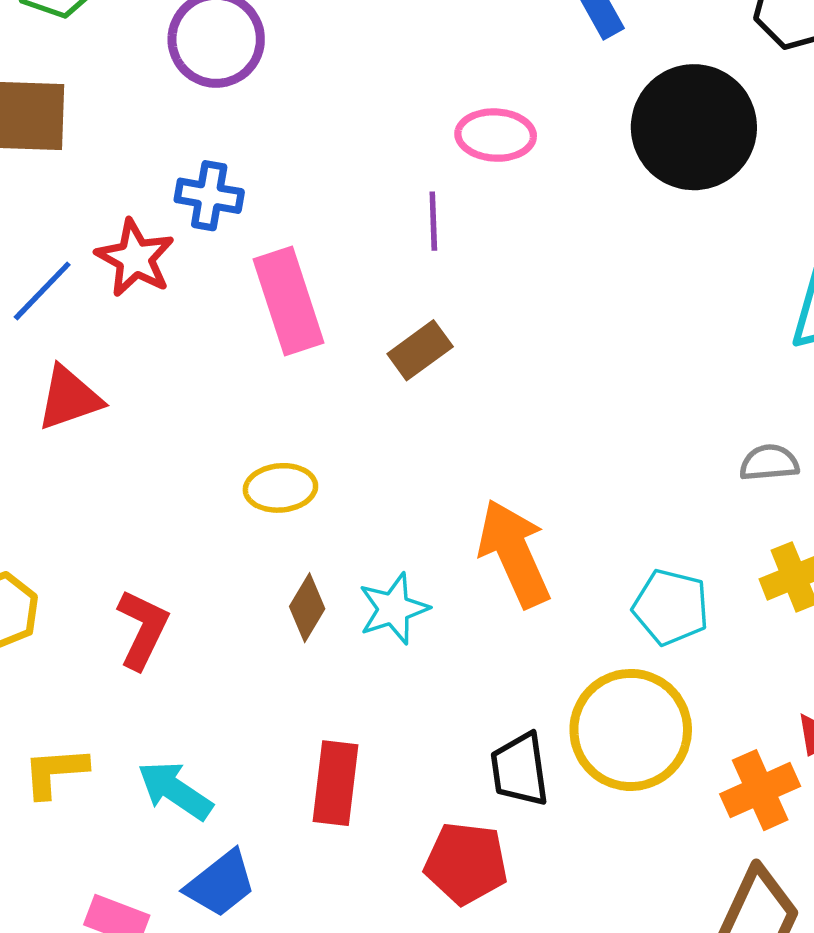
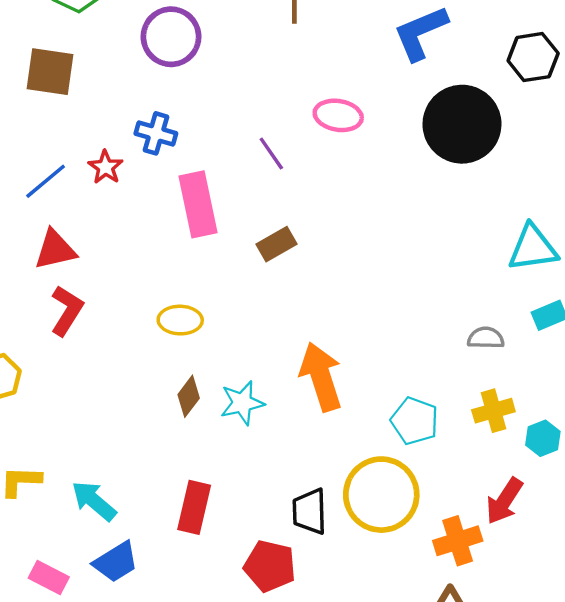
purple line: (433, 221) -> (271, 154), moved, turned -39
red star: (135, 258) -> (106, 167), size x0.7
red L-shape: (143, 629) -> (67, 311), moved

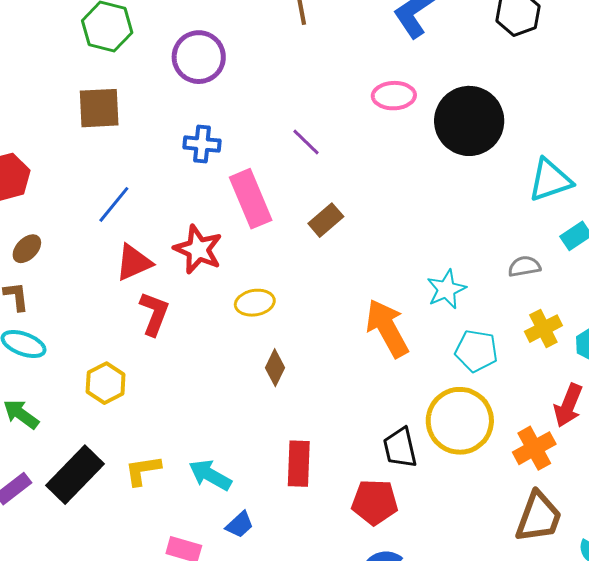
pink ellipse: (338, 115) -> (394, 96), moved
black circle: (462, 124) -> (469, 121), moved
red star: (106, 167) -> (198, 249), moved, size x1.6
cyan star: (242, 403) -> (446, 289), moved
blue trapezoid: (116, 562) -> (240, 525), size x0.7

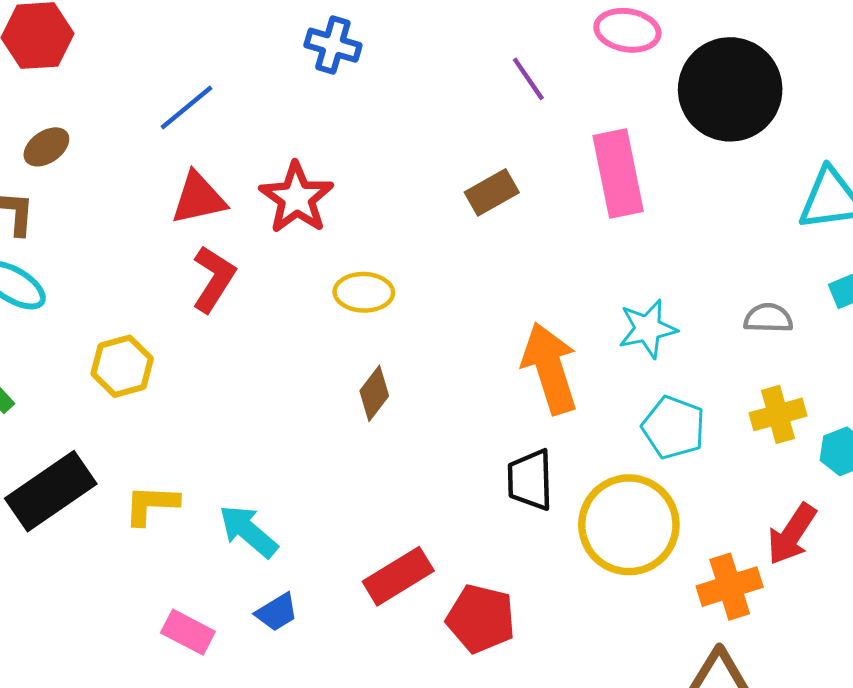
purple line: (306, 142) -> (528, 79), moved
pink rectangle: (251, 199) -> (618, 174), moved
black trapezoid: (400, 448) -> (530, 480), moved
red rectangle: (299, 464) -> (398, 576), moved, turned 45

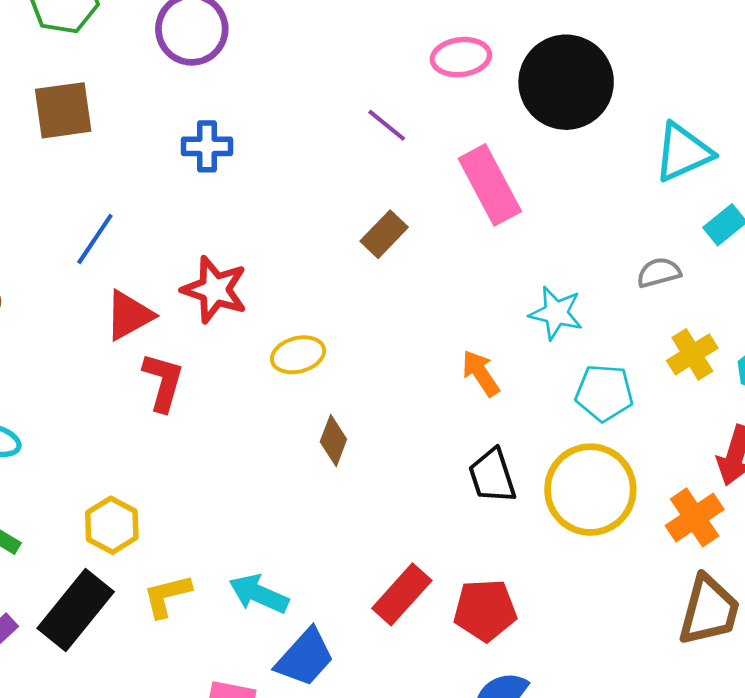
cyan star: (648, 329) -> (556, 313), turned -30
yellow hexagon: (122, 366) -> (112, 525), moved
orange arrow: (550, 368) -> (481, 373), size x0.6
blue trapezoid: (277, 612) -> (305, 657), size x1.6

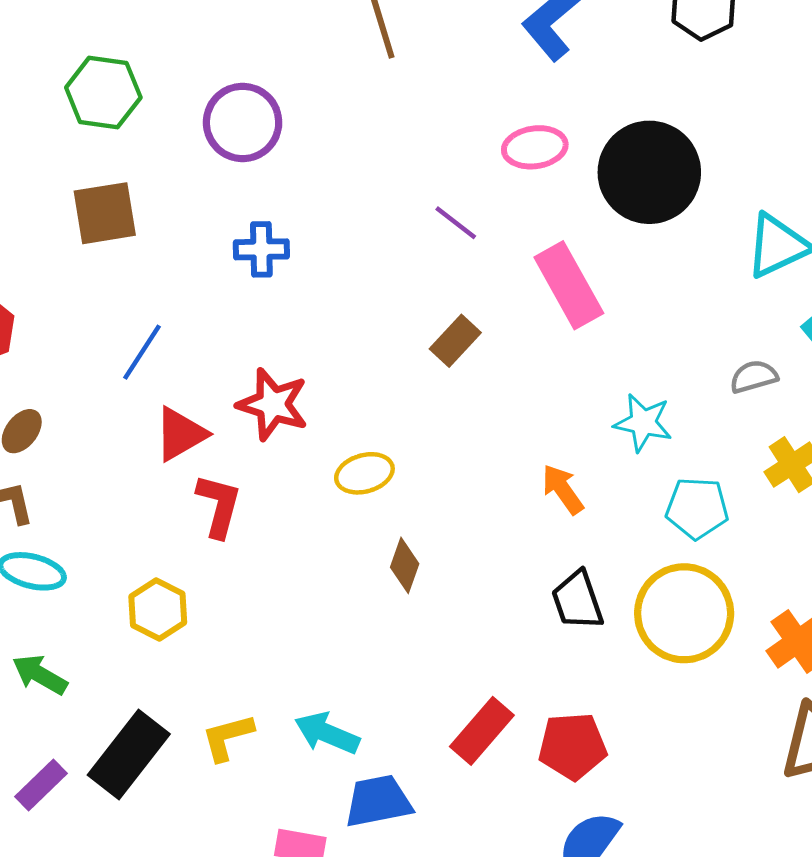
yellow hexagon: (112, 525) -> (158, 609), moved
blue trapezoid: (305, 657) -> (378, 801), turned -142

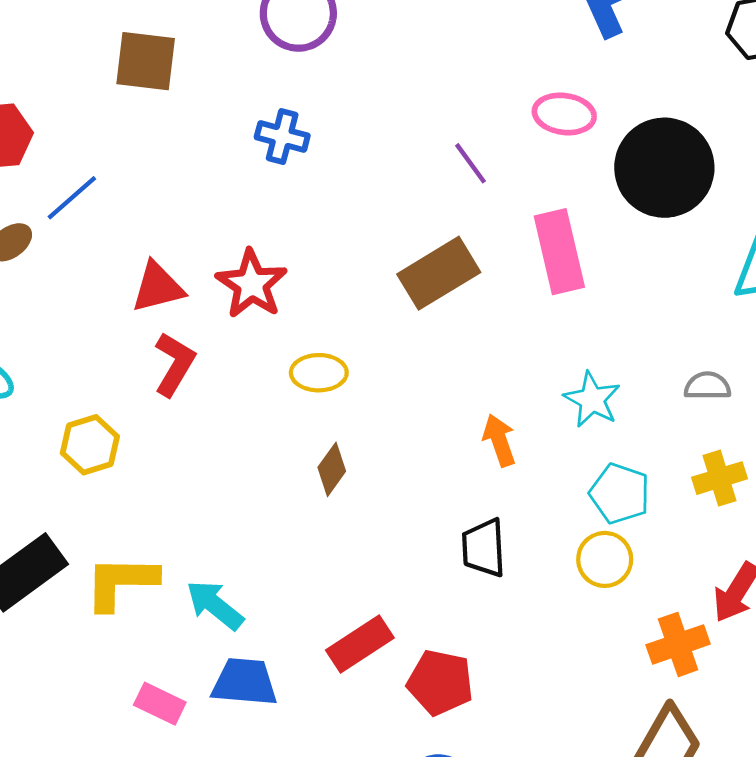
brown rectangle: (455, 341) -> (439, 273), size x1.6
blue line: (142, 352) -> (72, 198), moved
yellow circle: (684, 613) -> (605, 559), moved, size x0.6
yellow L-shape: (228, 737) -> (121, 582), size x1.4

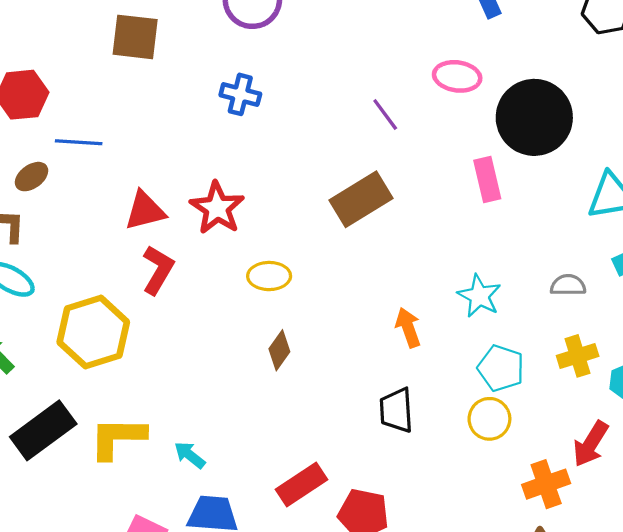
blue line: (72, 198) -> (79, 142), turned 45
pink rectangle: (559, 252) -> (487, 179), moved, size x0.7
yellow hexagon: (90, 445) -> (93, 332), size x1.6
cyan arrow: (215, 605) -> (190, 455), size x0.7

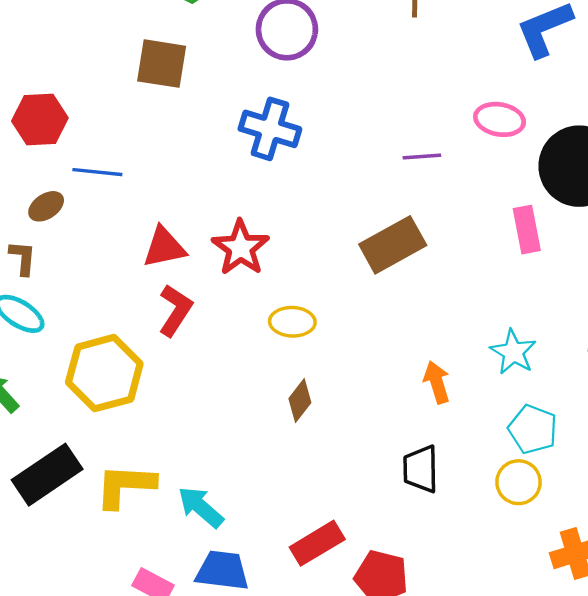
blue cross: (240, 94) -> (270, 129), size x1.4
purple line: (385, 115) -> (422, 157), turned -60
cyan arrow: (190, 455) -> (201, 507), size x1.4

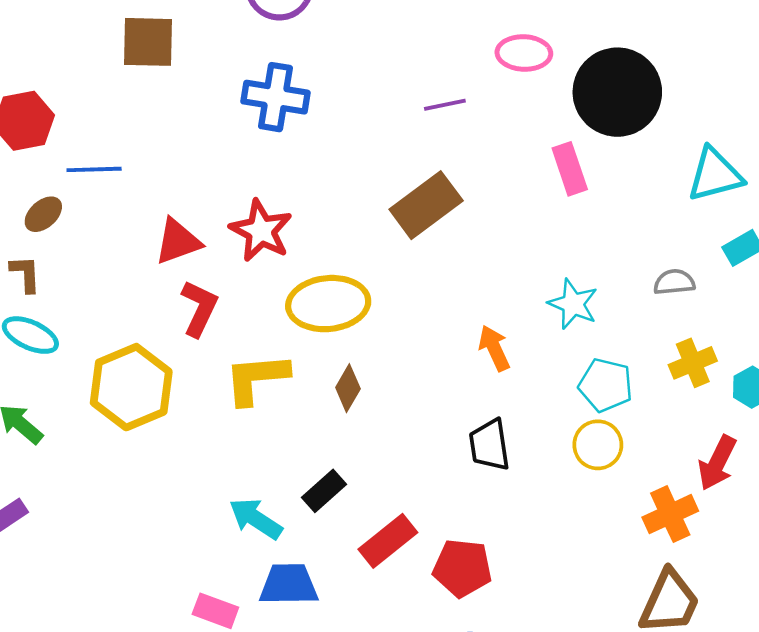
yellow ellipse: (292, 322) -> (328, 304), size x1.6
black rectangle: (47, 475) -> (324, 491), moved, size x0.6
yellow L-shape: (125, 486) -> (256, 378), moved

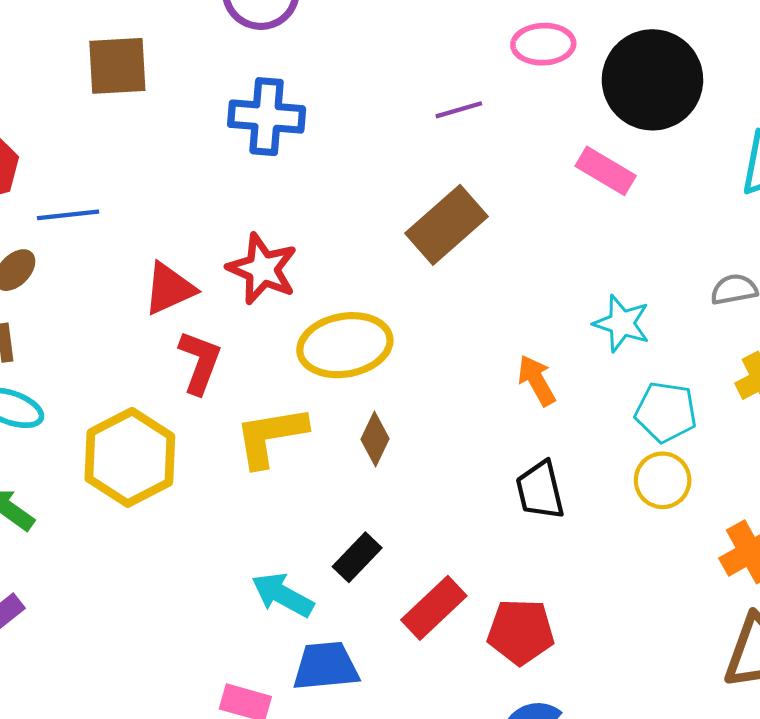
pink rectangle: (570, 169) -> (606, 171), turned -36

